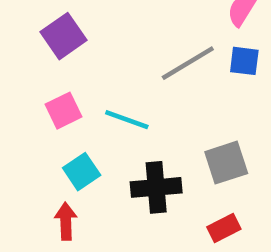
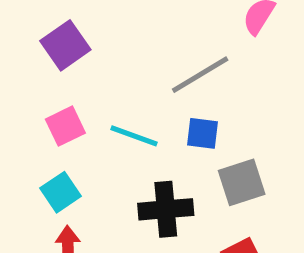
blue square: (244, 61) -> (203, 133), moved
cyan square: (82, 172) -> (61, 192), moved

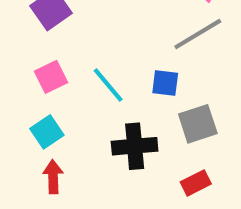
gray line: (200, 75) -> (198, 34), moved
cyan line: (134, 136) -> (108, 85), turned 30

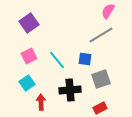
red arrow: (53, 177) -> (41, 102), moved

